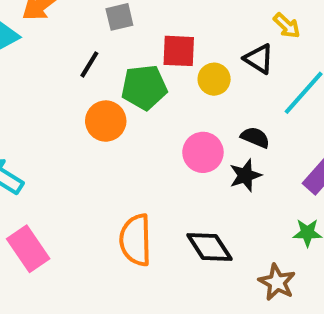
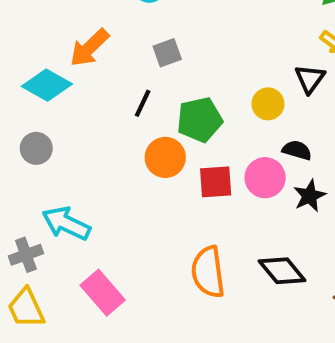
red square: (179, 51) -> (216, 182), moved
black triangle: (259, 59) -> (310, 79), turned 40
black semicircle: (255, 137) -> (297, 150), moved

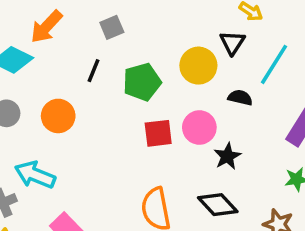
yellow circle: (268, 104) -> (198, 66), size x1.4
black semicircle: (297, 150) -> (240, 98), moved
orange circle: (165, 157) -> (58, 116), moved
black star: (310, 196) -> (227, 156), moved

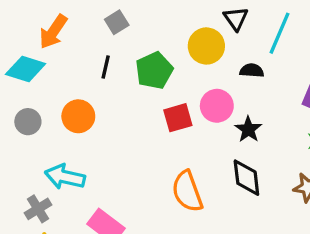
black diamond: (218, 205) -> (246, 178), turned 45

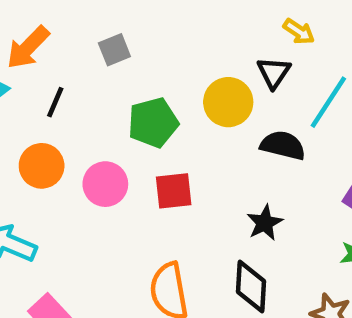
black line: (106, 67) -> (55, 102), moved
black semicircle: (252, 71) -> (283, 145), size x1.4
pink circle: (217, 106) -> (105, 184), moved

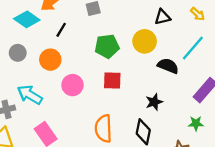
yellow arrow: (299, 32) -> (198, 14), moved
black triangle: (274, 73) -> (162, 17), moved, turned 35
pink circle: (105, 184) -> (73, 85), moved

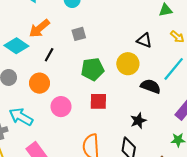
black triangle: (162, 17) -> (144, 40), turned 35

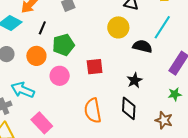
green pentagon: (93, 69) -> (63, 45), moved

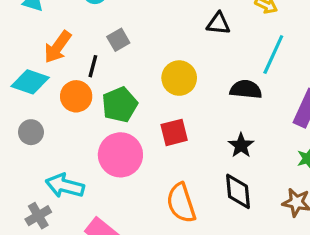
yellow circle: (118, 27) -> (179, 78), moved
black line: (42, 28) -> (93, 66), moved
orange circle: (36, 56) -> (76, 96), moved
pink circle: (60, 76) -> (120, 155), size x1.4

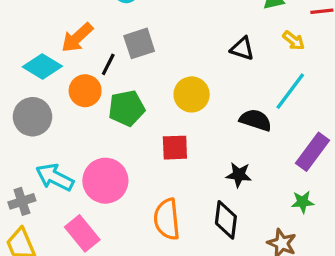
gray square: (118, 40) -> (139, 43), size x1.4
gray circle: (31, 132) -> (32, 117), size x1.5
black star: (241, 145) -> (239, 175), turned 30
pink circle: (120, 155) -> (105, 181), moved

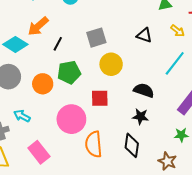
gray square: (139, 43) -> (96, 38), moved
orange circle: (85, 91) -> (43, 84), moved
black semicircle: (256, 120) -> (144, 90), moved
cyan arrow: (55, 177) -> (22, 116), size x0.7
pink circle: (105, 181) -> (71, 119), moved

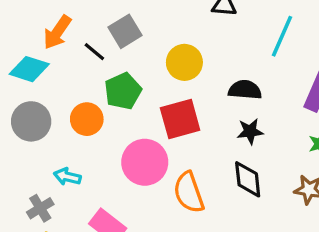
gray square: (96, 38) -> (125, 31), moved
black line: (58, 44) -> (94, 52), turned -64
red square: (100, 98) -> (180, 119), size x1.4

